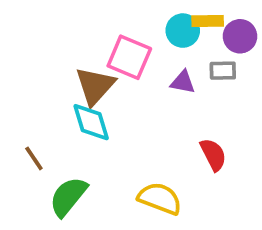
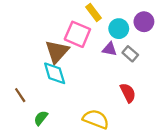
yellow rectangle: (208, 21) -> (94, 13), moved, turned 54
cyan circle: (183, 31) -> (119, 29), moved
gray rectangle: (223, 71) -> (130, 54), moved, turned 42
green semicircle: (68, 197) -> (41, 118), size x0.6

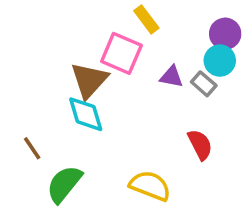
cyan circle: (119, 29) -> (220, 61), moved
green semicircle: (41, 118) -> (64, 184), size x1.6

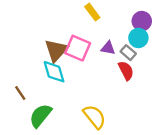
pink square: (121, 53) -> (78, 48), moved
red semicircle: (200, 145) -> (126, 71), moved
yellow semicircle: (150, 186) -> (95, 117), turned 30

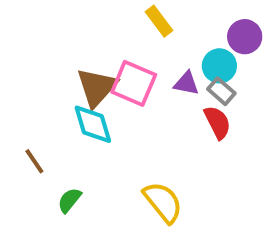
cyan circle: (138, 38) -> (219, 66), moved
green semicircle: (41, 116) -> (69, 200), size x0.6

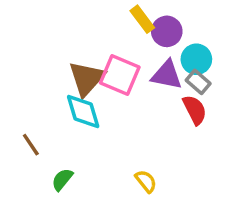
purple circle: (245, 37) -> (167, 31), moved
purple triangle: (186, 83) -> (167, 75), size x1.4
yellow semicircle: (163, 202) -> (146, 181), size x0.6

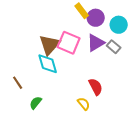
cyan circle: (196, 59) -> (119, 25), moved
purple triangle: (167, 75) -> (96, 43), turned -42
red semicircle: (195, 110) -> (96, 87), moved

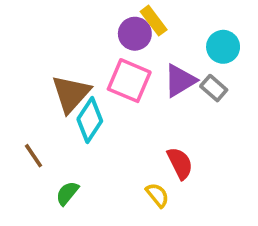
purple circle: (96, 18) -> (135, 34), moved
brown triangle: (50, 45) -> (71, 94), moved
cyan diamond: (48, 64) -> (90, 120), turned 50

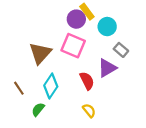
cyan circle: (223, 47) -> (107, 27), moved
purple triangle: (180, 81) -> (107, 68), moved
cyan diamond: (90, 120) -> (51, 86), moved
red semicircle: (180, 163) -> (87, 81), moved

